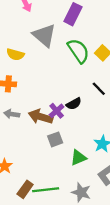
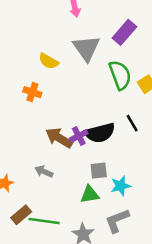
black semicircle: (74, 104) -> (100, 133), size x1.6
gray arrow: (12, 114) -> (44, 171), moved
gray square: (55, 139) -> (99, 171), moved

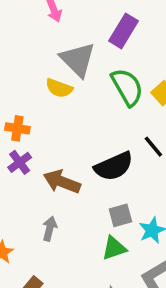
yellow semicircle: (49, 61) -> (59, 88), moved
purple cross: (79, 136) -> (20, 162), moved
gray arrow: (44, 171) -> (50, 229), turned 90

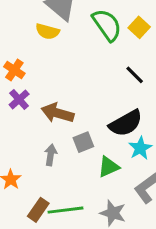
orange cross: (17, 128) -> (14, 70), turned 30
black semicircle: (114, 166) -> (126, 123), moved
gray square: (120, 215) -> (83, 142), moved

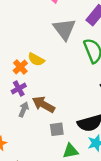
yellow semicircle: (47, 31) -> (36, 59), moved
gray arrow: (51, 155) -> (24, 109), moved

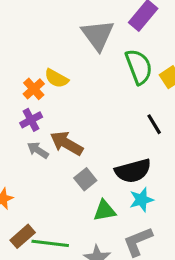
gray arrow: (24, 109) -> (38, 150), turned -80
gray square: (57, 129) -> (85, 179), turned -32

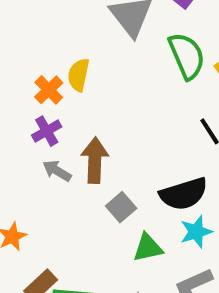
yellow semicircle: (57, 78) -> (78, 75), turned 75
brown arrow: (67, 143) -> (95, 160), turned 64

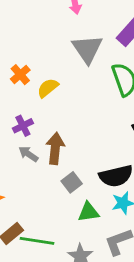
yellow semicircle: (78, 75) -> (48, 88), turned 35
orange cross: (49, 90) -> (20, 75), moved

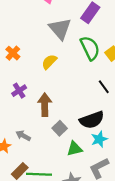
yellow semicircle: (48, 88) -> (49, 62), moved
gray arrow: (28, 154) -> (23, 136), moved

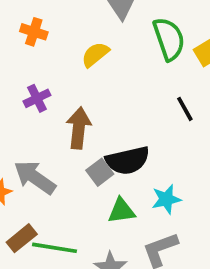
orange cross: (13, 53) -> (34, 32), turned -32
black semicircle: (92, 120) -> (128, 160), moved
gray arrow: (23, 136) -> (35, 177), size x1.6

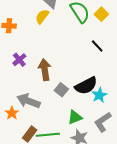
yellow semicircle: (95, 54) -> (42, 17), moved
black semicircle: (128, 160) -> (86, 86), moved
green triangle: (121, 211) -> (75, 117), moved

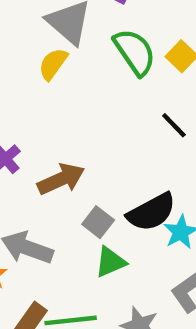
brown arrow: (45, 70) -> (61, 179), turned 75
green triangle: (75, 117) -> (110, 262), moved

